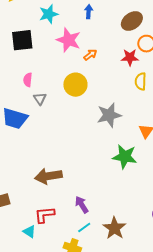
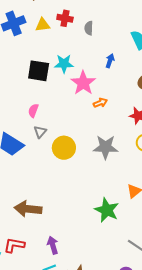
cyan star: (49, 14) -> (64, 64), moved
yellow circle: (75, 85) -> (64, 148), moved
gray star: (109, 115) -> (106, 147), moved

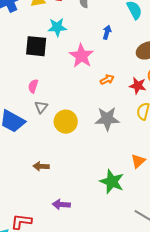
cyan star: (64, 64) -> (57, 27), moved
orange arrow: (100, 103) -> (107, 80), moved
brown arrow: (28, 209) -> (41, 166), moved, size x0.6
purple arrow: (53, 245) -> (61, 205), moved, turned -66

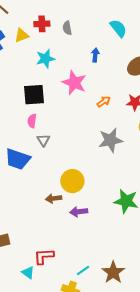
black square: (36, 46) -> (34, 95), moved
yellow circle: (66, 122) -> (72, 181), moved
purple arrow: (61, 205) -> (79, 212), moved

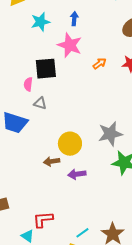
blue arrow: (95, 55) -> (74, 19), moved
black square: (34, 95) -> (46, 69), moved
gray triangle: (43, 140) -> (40, 103), turned -40
gray star: (111, 140) -> (110, 134), moved

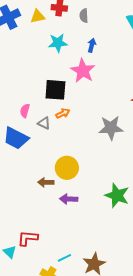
orange arrow: (100, 63) -> (63, 113), moved
pink semicircle: (28, 84) -> (25, 111), moved
gray star: (110, 134) -> (111, 128), moved

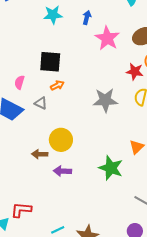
pink star: (83, 71) -> (107, 38), moved
gray triangle: (44, 123) -> (41, 103), moved

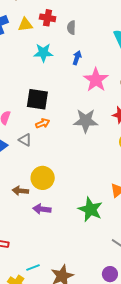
gray star: (105, 100) -> (86, 121), moved

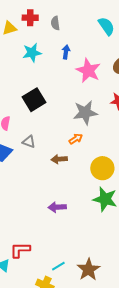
black square: (37, 99) -> (34, 100), turned -30
orange arrow: (43, 123) -> (76, 139), moved
yellow circle: (43, 178) -> (102, 168), moved
brown arrow: (20, 191) -> (59, 159), moved

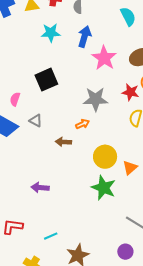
blue arrow: (66, 52) -> (84, 37), size x1.5
purple arrow: (57, 207) -> (40, 188), moved
cyan line: (58, 266) -> (51, 236), moved

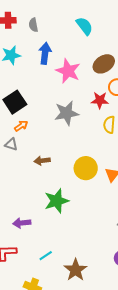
orange arrow: (83, 124) -> (21, 126), moved
purple arrow: (40, 188) -> (22, 223), moved
green star: (104, 188) -> (57, 201), moved, turned -30

